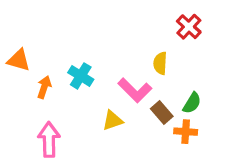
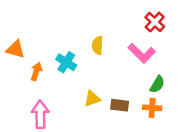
yellow semicircle: (160, 63) -> (97, 45), moved
pink L-shape: (135, 90) -> (142, 53), moved
brown rectangle: (162, 113) -> (120, 105), moved, turned -42

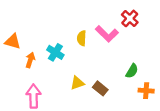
pink L-shape: (142, 53) -> (107, 34), moved
brown rectangle: (120, 105) -> (100, 88), turned 32
orange cross: (152, 108) -> (146, 91), moved

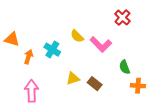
pink L-shape: (107, 34) -> (101, 44), moved
yellow semicircle: (82, 38) -> (77, 36), turned -48
green semicircle: (132, 71) -> (125, 67), turned 128

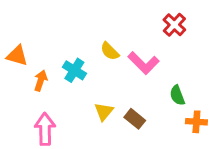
yellow triangle: (73, 78) -> (104, 111), turned -32

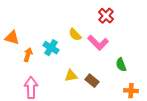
red cross: (174, 25) -> (106, 16), moved
yellow triangle: (104, 111) -> (71, 76), turned 40
orange cross: (196, 122) -> (131, 91), moved

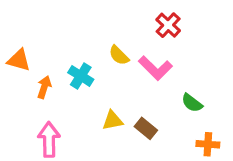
green semicircle: (121, 65) -> (192, 103), turned -32

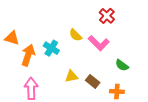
orange arrow: (44, 87) -> (28, 55), size x1.5
orange cross: (208, 144) -> (117, 91), moved

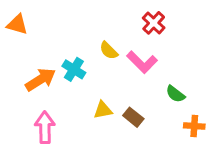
orange triangle: (12, 38) -> (17, 24), moved
orange arrow: (28, 55) -> (41, 80), turned 40
orange cross: (117, 91) -> (194, 126), moved

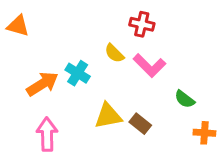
red cross: (154, 23) -> (142, 24), moved, turned -30
yellow triangle: (103, 110) -> (108, 116), size x1.4

